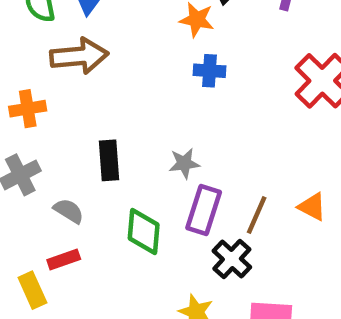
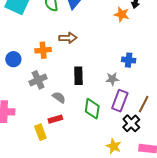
brown arrow: (79, 56) -> (68, 38), moved, size x0.7
blue cross: (210, 71) -> (129, 60), moved

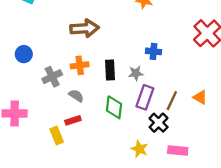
brown arrow: (68, 38) -> (85, 28), size x1.4
orange cross: (43, 50) -> (80, 65), moved
black rectangle: (78, 76) -> (110, 70), moved

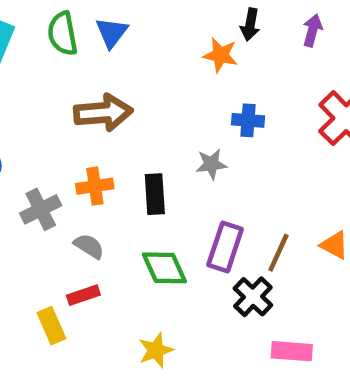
blue cross: (154, 51) -> (248, 120), moved
gray star: (136, 73) -> (211, 164), moved
green diamond: (114, 107) -> (164, 268), turned -30
yellow star: (139, 149) -> (156, 350), moved, turned 30

